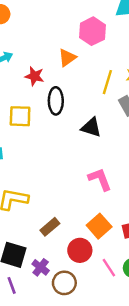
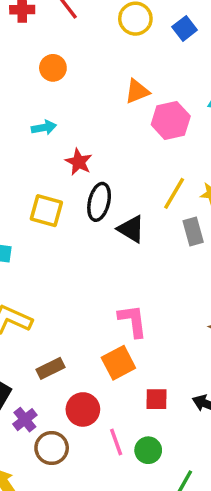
orange triangle: (67, 58) -> (137, 91), moved
black triangle: (91, 127) -> (131, 229), moved
orange square: (99, 226) -> (118, 363), moved

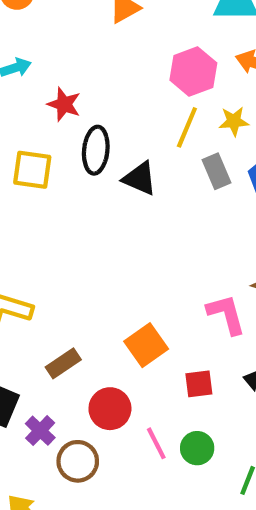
pink hexagon: (171, 120) -> (193, 71), moved
pink L-shape: (133, 321) -> (226, 314), moved

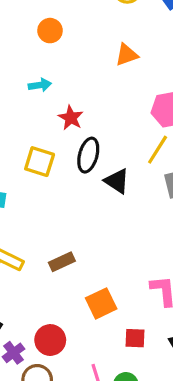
brown rectangle: (63, 363) -> (62, 262), moved
red circle: (110, 409) -> (50, 340), moved

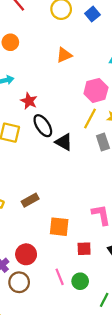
black ellipse: (88, 155) -> (43, 126), turned -45
orange square: (101, 303) -> (59, 227), turned 36

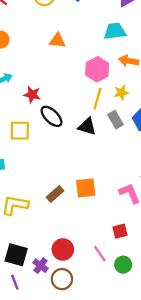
orange triangle: (64, 55) -> (57, 41), turned 42
black triangle: (64, 142) -> (87, 126), moved
orange square: (59, 227) -> (86, 188), moved
pink line: (60, 277) -> (100, 254), moved

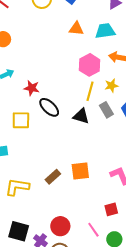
orange triangle: (57, 41) -> (76, 29), moved

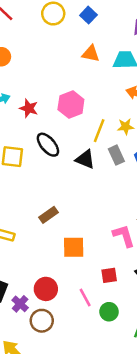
pink hexagon: (90, 65) -> (71, 105), moved
red star: (32, 88) -> (29, 108), moved
orange square: (80, 171) -> (74, 247), moved
brown rectangle: (53, 177) -> (49, 215), moved

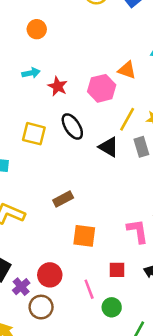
orange triangle: (91, 54) -> (127, 70), moved

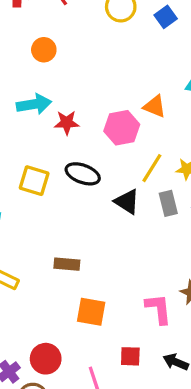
cyan arrow: (31, 73) -> (34, 104), size x1.5
red star: (58, 86) -> (67, 123), turned -30
black ellipse: (72, 126) -> (83, 174), turned -40
brown rectangle: (63, 199) -> (67, 264), turned 30

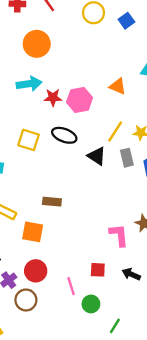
orange circle: (44, 50) -> (37, 44), size x1.5
pink hexagon: (122, 128) -> (80, 100), moved
orange square: (91, 312) -> (33, 232), moved

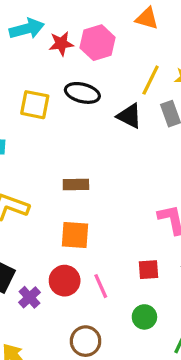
orange square: (33, 232) -> (75, 235), moved
pink line: (71, 286) -> (101, 286), moved
brown circle: (26, 300) -> (86, 341), moved

